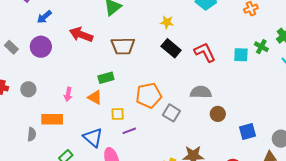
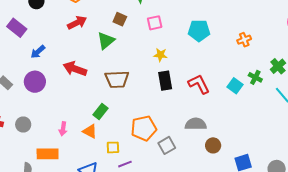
black rectangle: (171, 48) -> (165, 81), turned 42
cyan square: (241, 55) -> (235, 86), turned 35
green rectangle: (106, 78) -> (101, 111), turned -35
gray square: (171, 113) -> (167, 145), turned 30

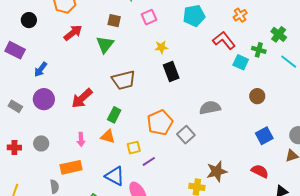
red arrow: (75, 69) -> (82, 98), moved, turned -50
red L-shape: (199, 84) -> (224, 40), moved
brown circle: (213, 145) -> (257, 96), moved

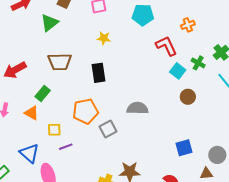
black rectangle: (171, 72) -> (98, 73), moved
brown circle: (257, 96) -> (188, 97), moved

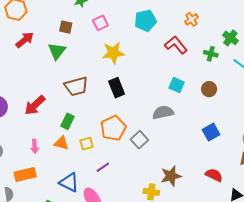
yellow star: (104, 38) -> (113, 53), size x1.6
cyan square: (178, 71) -> (177, 85), moved
yellow square: (54, 130) -> (87, 144), moved
blue square: (184, 148) -> (211, 132), moved

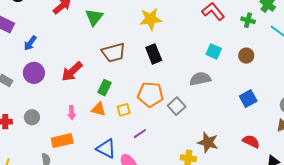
orange pentagon: (113, 128) -> (150, 94), turned 30
brown star: (171, 176) -> (208, 142), turned 30

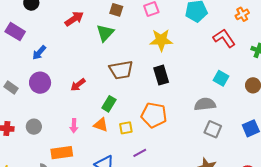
red arrow: (72, 71) -> (78, 85), size x0.7
gray square: (177, 106) -> (213, 129), moved, turned -30

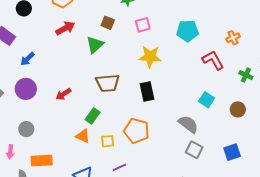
gray semicircle: (205, 104) -> (188, 124), turned 40
pink arrow: (74, 126) -> (10, 152), moved
gray circle: (34, 127) -> (26, 129), moved

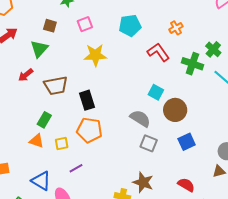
green cross: (246, 75) -> (192, 64), size x1.5
black rectangle: (147, 91) -> (87, 100), moved
red arrow: (63, 94) -> (26, 75), moved
brown circle: (238, 109) -> (175, 110), moved, size x1.5

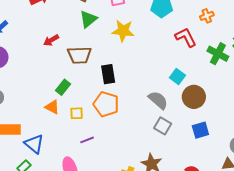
green triangle: (39, 49) -> (88, 19), moved
blue triangle: (41, 181) -> (34, 144), moved

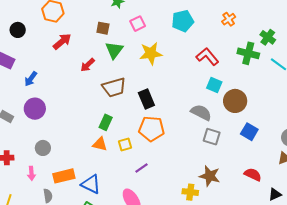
red L-shape: (186, 37) -> (207, 57), moved
red arrow: (51, 40) -> (88, 65), moved
blue square: (200, 130) -> (249, 132), turned -30

